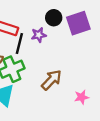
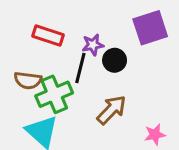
black circle: (54, 18) -> (115, 60), moved
black line: (19, 43) -> (80, 68), moved

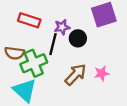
pink star: (155, 135) -> (102, 73), moved

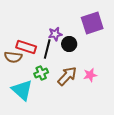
red rectangle: (29, 20) -> (26, 47), moved
green cross: (34, 63) -> (41, 73), moved, size x0.6

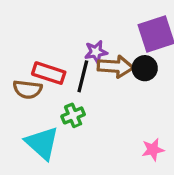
black circle: (69, 44) -> (145, 68), moved
pink star: (90, 75) -> (153, 150), moved
brown arrow: (67, 76) -> (115, 67), moved, turned 50

